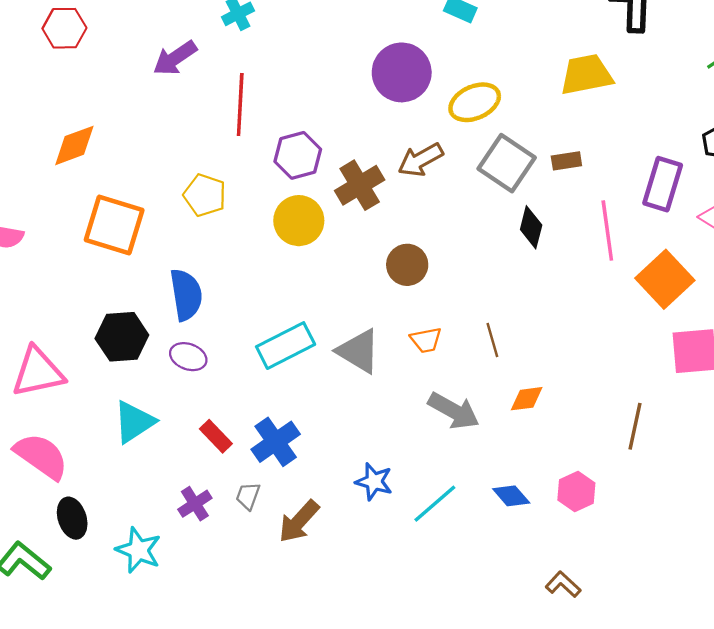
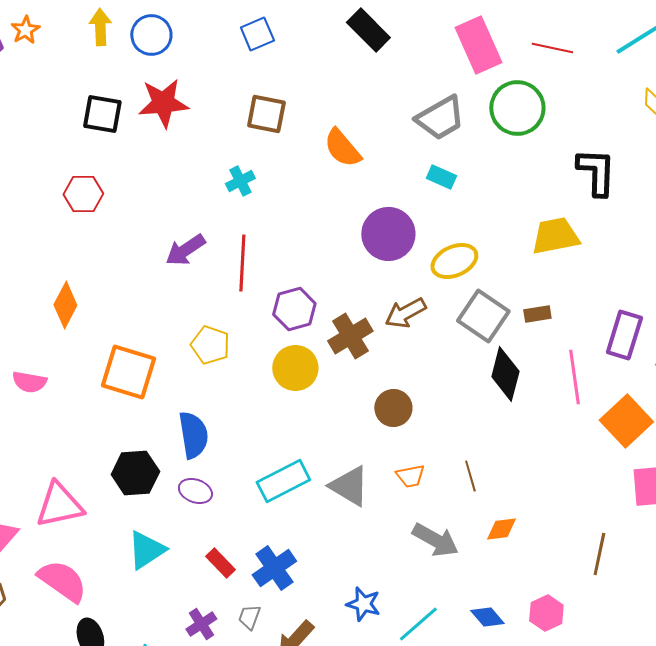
purple arrow: (175, 58) -> (185, 250), moved
orange diamond: (74, 145) -> (65, 305), moved, turned -42
black diamond: (531, 227) -> (505, 374), size x1.4

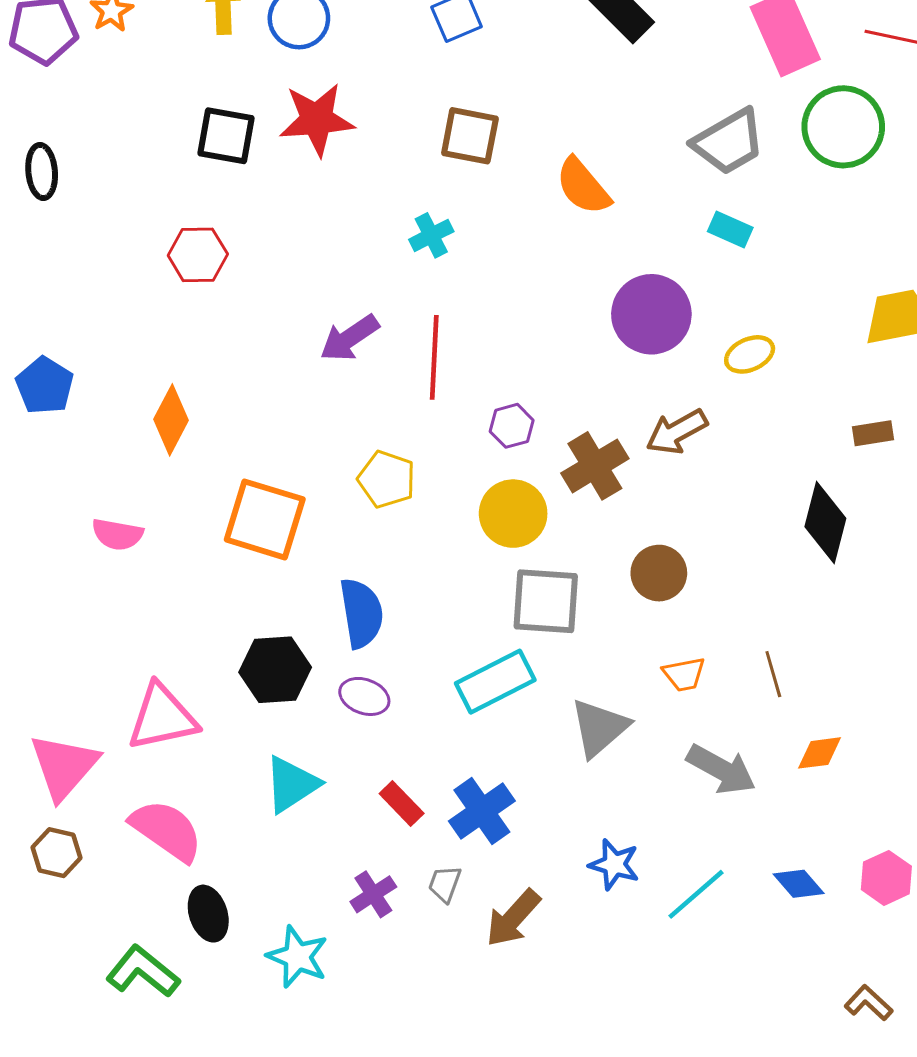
yellow ellipse: (454, 261) -> (750, 354), size x0.7
purple hexagon: (294, 309) -> (512, 426), size x0.7
gray square: (483, 316) -> (546, 601), moved, turned -30
gray triangle: (349, 486) -> (599, 728), moved, turned 48

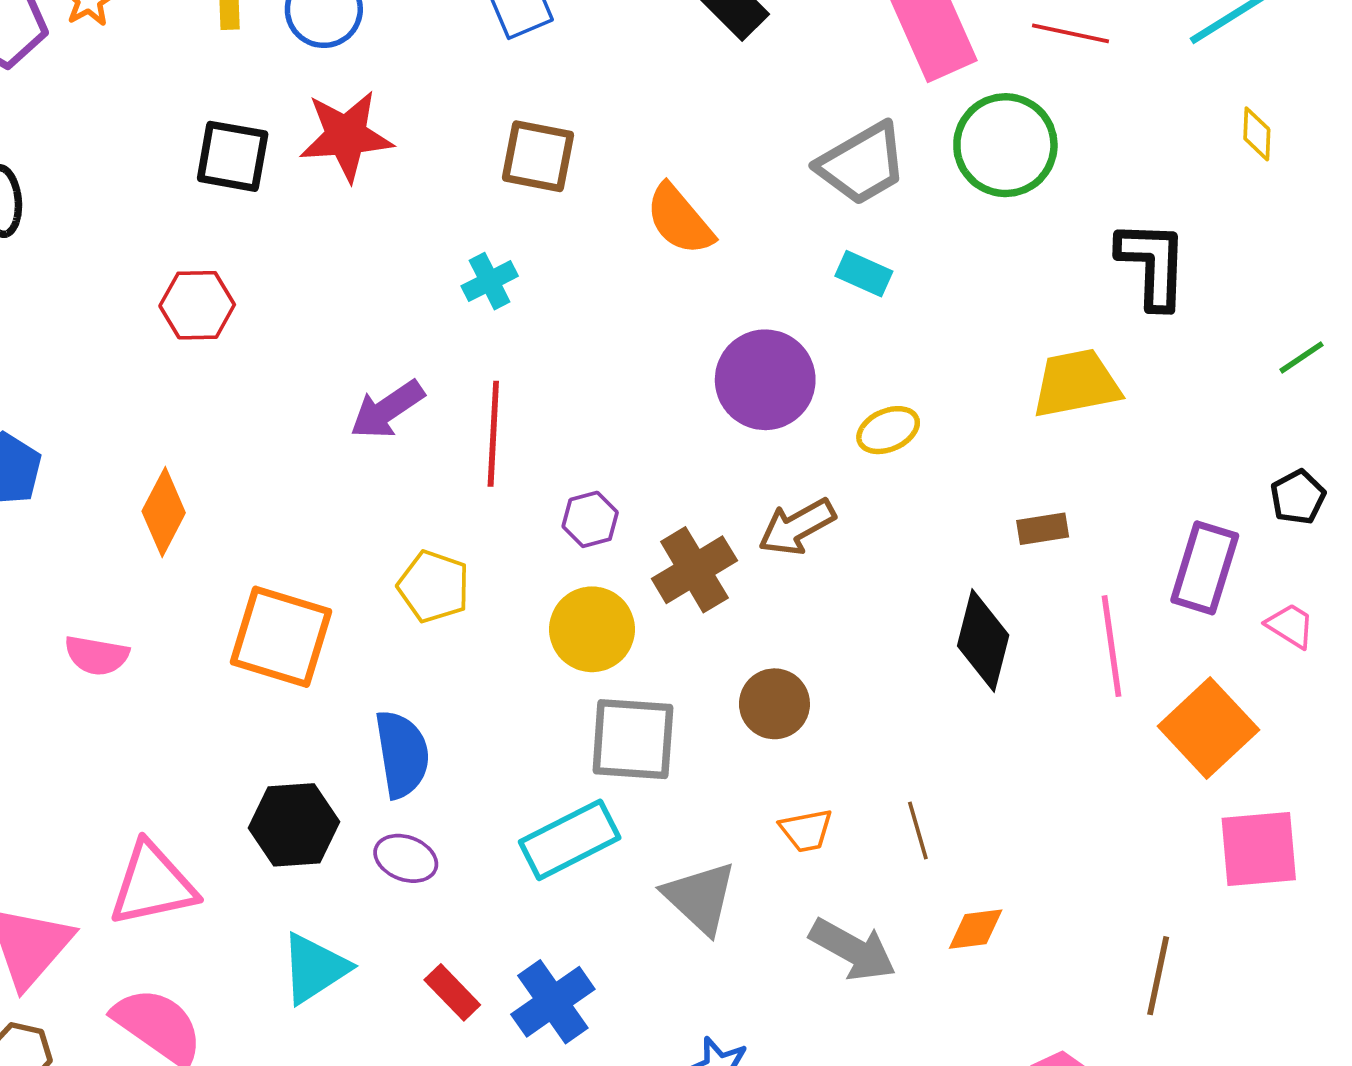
gray triangle: (599, 728) -> (700, 897), turned -36

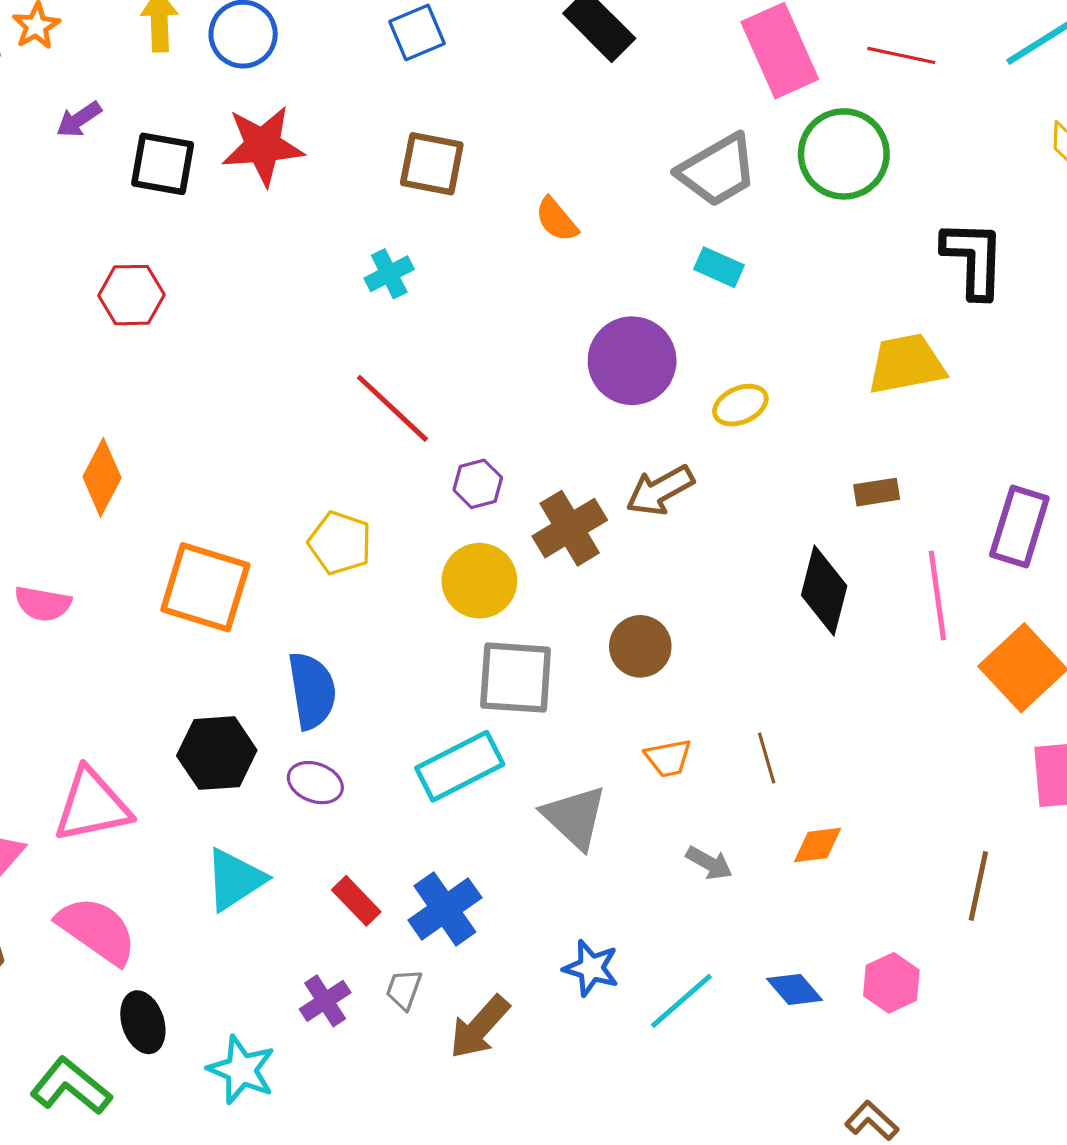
orange semicircle: (680, 220) -> (557, 220), size x0.7
purple arrow: (387, 410) -> (79, 119), moved, size x0.7
red line: (493, 434) -> (392, 408), turned -50
gray arrow: (853, 950) -> (709, 863), size x0.6

